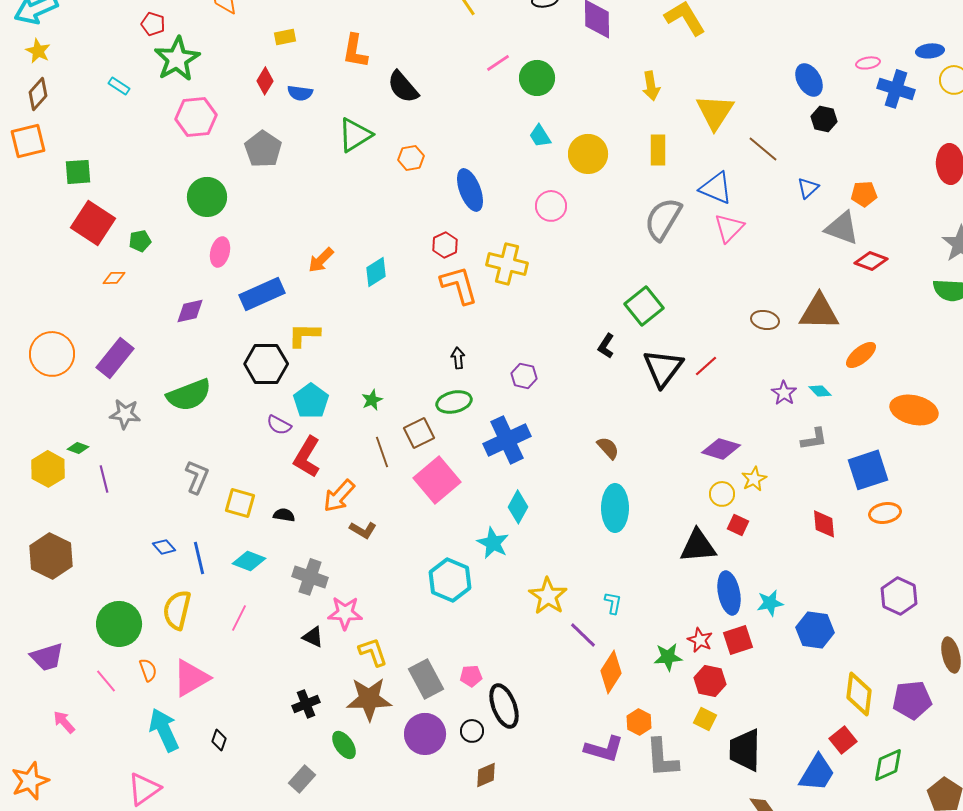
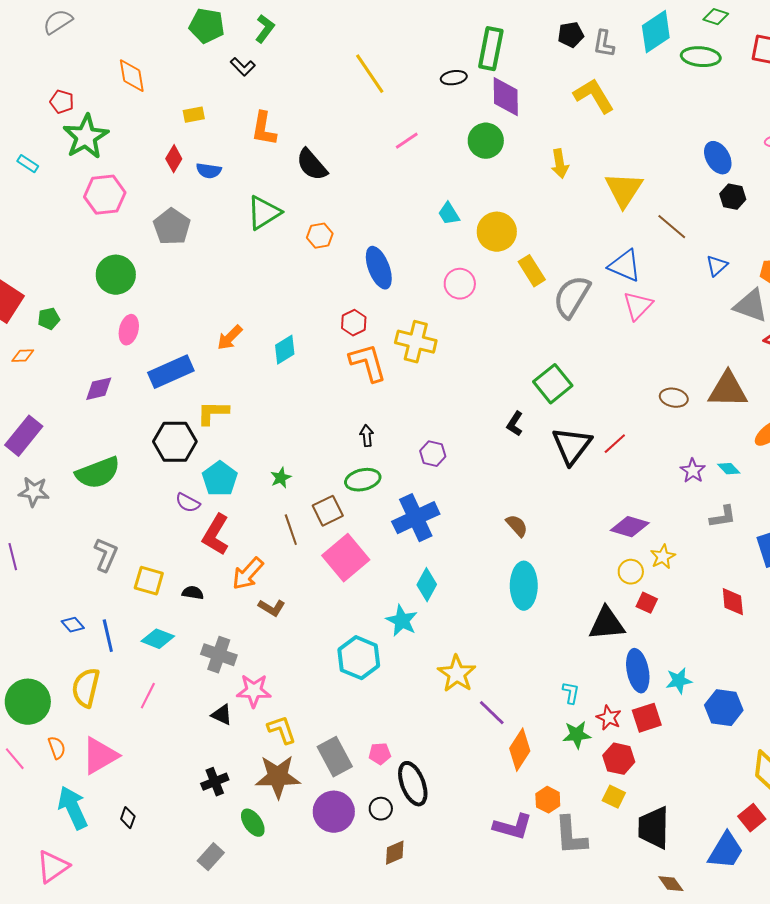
green circle: (537, 78) -> (486, 141), moved
yellow rectangle: (658, 150) -> (532, 271), moved, turned -32
cyan L-shape: (613, 603) -> (571, 693), moved

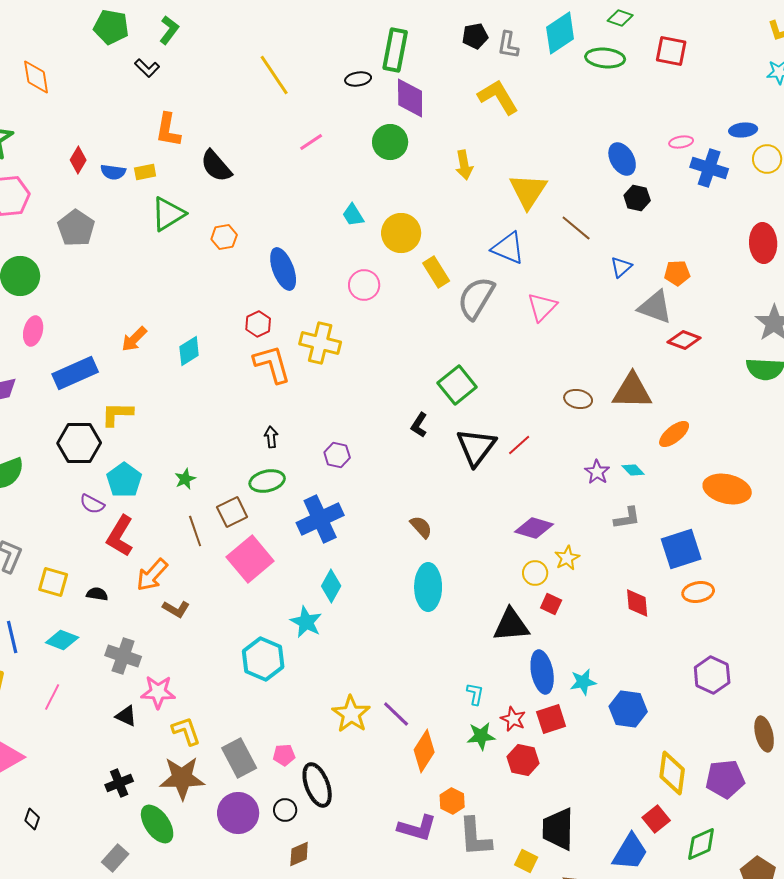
yellow rectangle: (194, 115) -> (145, 172), moved
blue triangle: (625, 266) -> (508, 248), moved
yellow star: (457, 674) -> (351, 714), moved
yellow square: (614, 797) -> (526, 861), moved
green ellipse: (253, 823) -> (157, 824), size x1.4

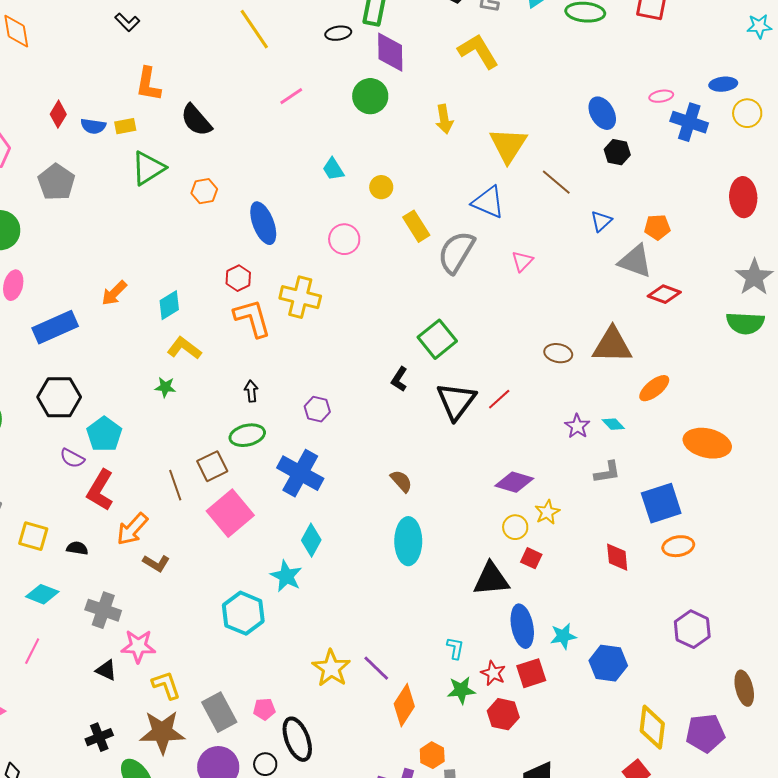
yellow circle: (401, 233) -> (381, 187), size x0.6
pink triangle: (542, 307) -> (522, 261), size x0.7
yellow L-shape: (117, 414) -> (184, 348), moved, turned 36
green star: (185, 479) -> (165, 387), moved, turned 30
blue cross: (320, 519) -> (300, 473), turned -36

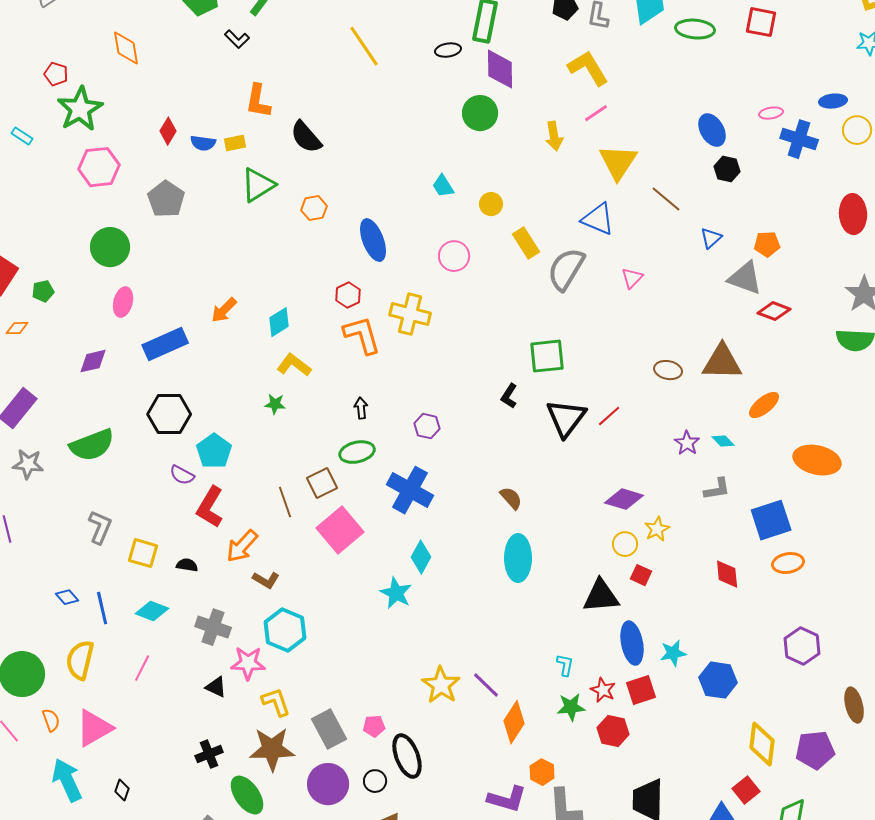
pink line: (291, 96) -> (596, 113), moved
green square: (437, 339) -> (547, 356), turned 33
cyan hexagon: (243, 613) -> (285, 630), moved

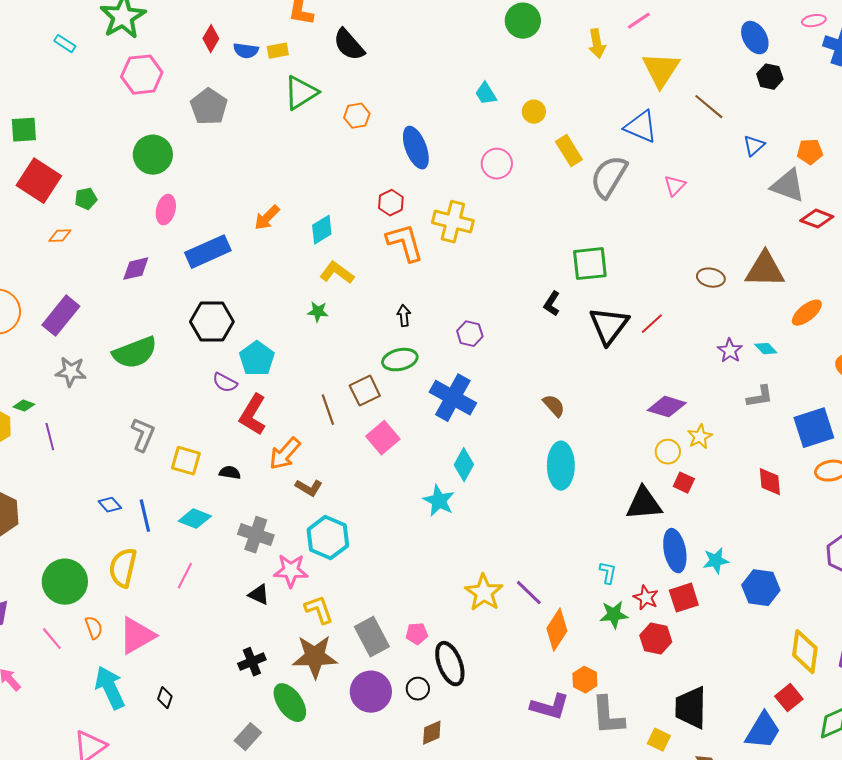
pink square: (340, 530) -> (383, 438), size x0.7

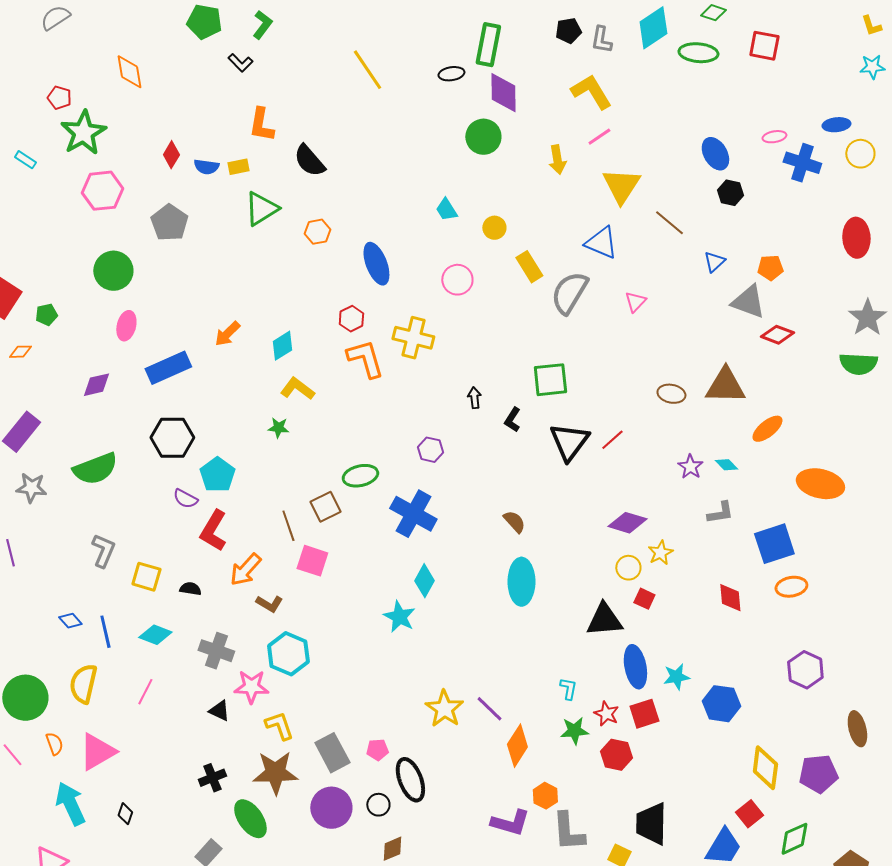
black arrow: (404, 316) -> (474, 398), moved
pink square: (383, 438) -> (312, 561), moved, turned -32

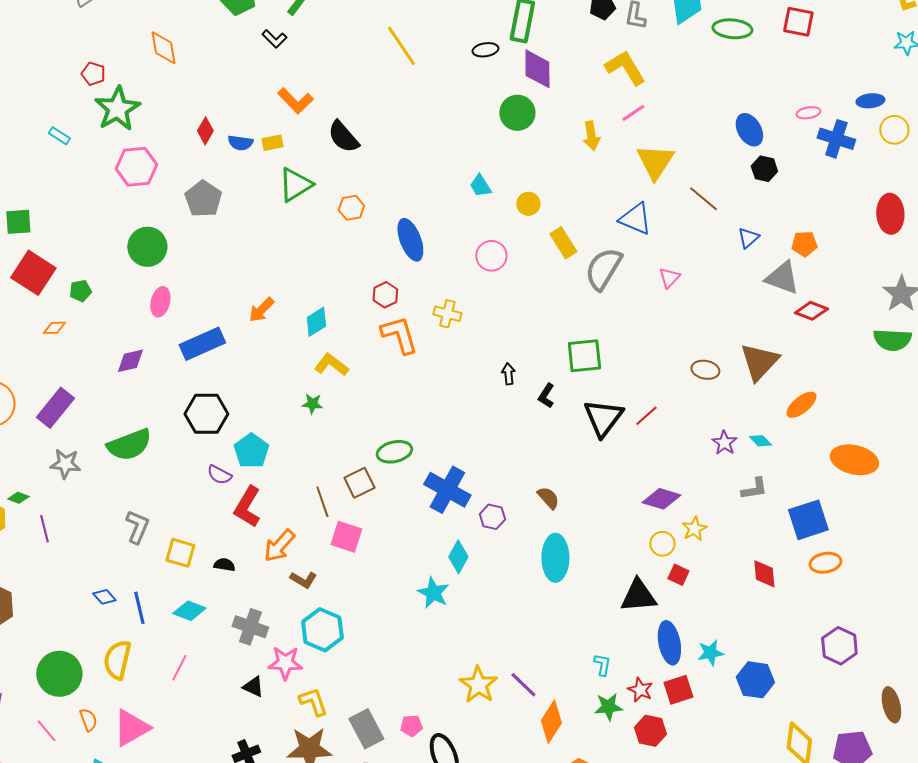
orange L-shape: (261, 125) -> (295, 101), turned -54
yellow cross: (413, 338) -> (447, 314), size x0.7
brown triangle: (725, 386) -> (759, 362), turned -48
purple hexagon: (430, 450) -> (492, 517), moved

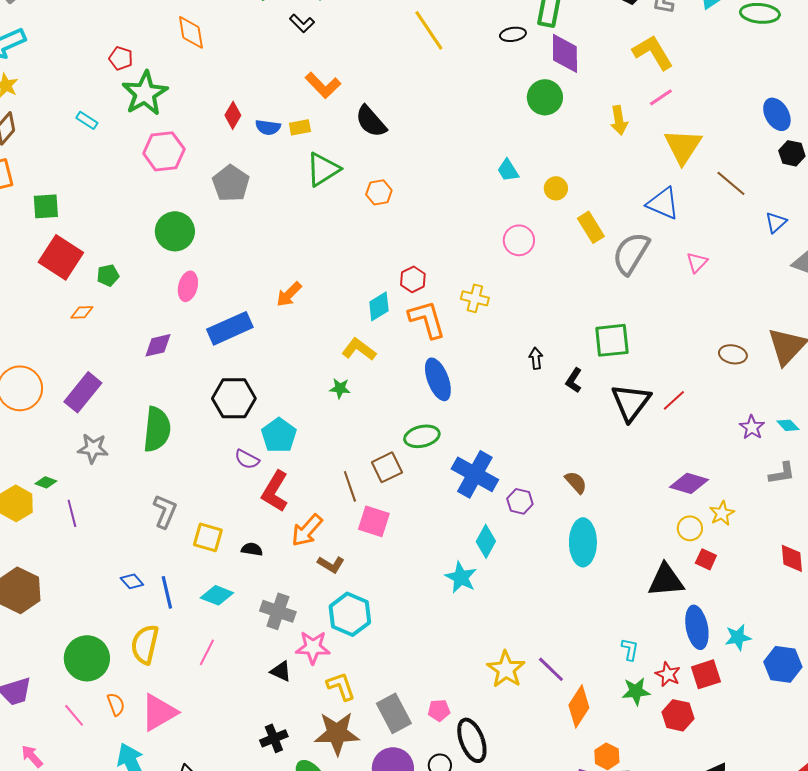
blue ellipse: (410, 240) -> (438, 379), moved
cyan diamond: (316, 322) -> (379, 306), moved
green semicircle: (129, 445) -> (157, 429), turned -63

